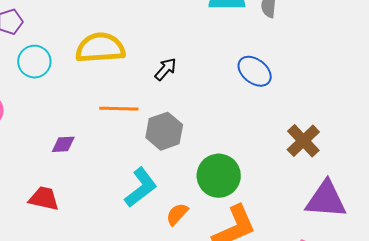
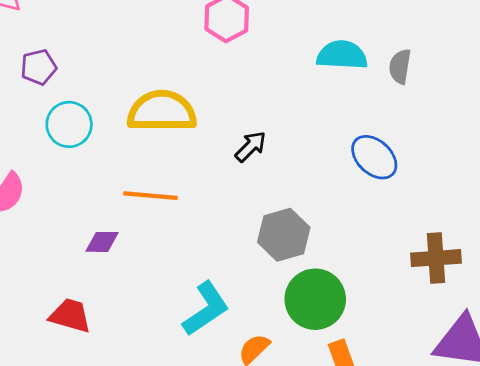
orange line: (119, 109) -> (150, 196), moved
gray hexagon: (164, 131) -> (284, 235), moved
brown cross: (303, 141) -> (436, 258), turned 36

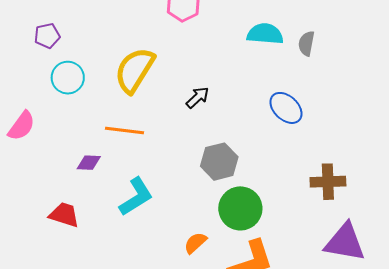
yellow semicircle: (162, 111) -> (135, 70), turned -60
cyan L-shape: (206, 309) -> (136, 197), moved

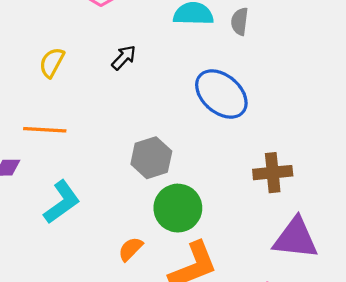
yellow semicircle: (135, 70) -> (52, 63), size x0.6
black arrow: (198, 97) -> (124, 58), moved
blue ellipse: (286, 108) -> (221, 94), size x1.4

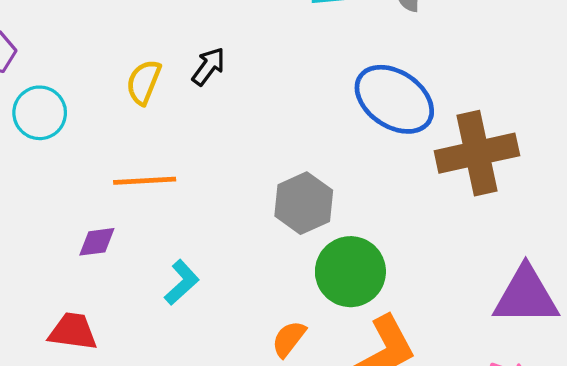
black arrow: (124, 58) -> (208, 66), moved
brown cross: (273, 173) -> (477, 153), moved, size x1.4
cyan L-shape: (62, 202) -> (182, 282), size x0.7

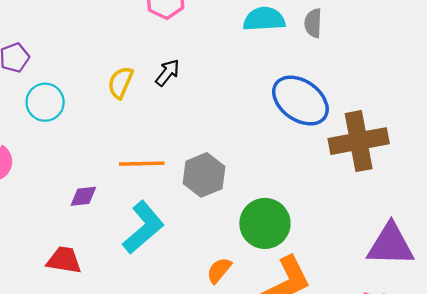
orange line: (145, 181) -> (142, 164), moved
gray hexagon: (304, 203) -> (204, 175), moved
cyan L-shape: (182, 282) -> (143, 227), size x1.6

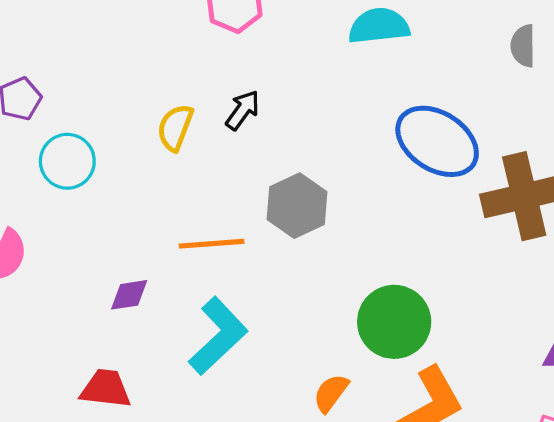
gray semicircle: (313, 23) -> (523, 46), moved
gray hexagon: (204, 175) -> (297, 206), moved

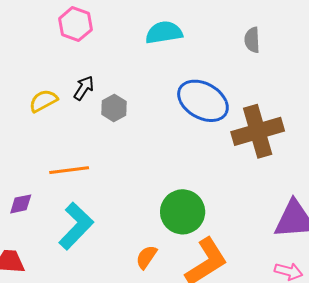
yellow semicircle: (175, 128) -> (43, 101), turned 44
gray hexagon: (297, 206) -> (114, 108), moved, size x0.7

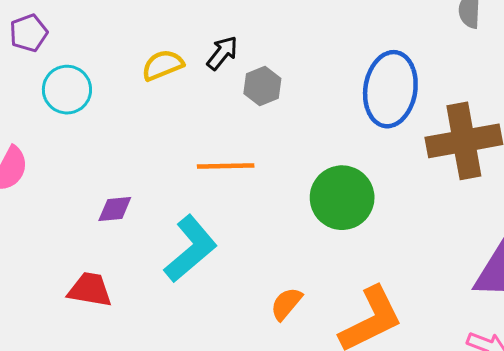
blue ellipse: (203, 101) -> (390, 89), turned 63
orange line: (69, 170) -> (226, 166), moved
green circle: (183, 212) -> (342, 198), moved

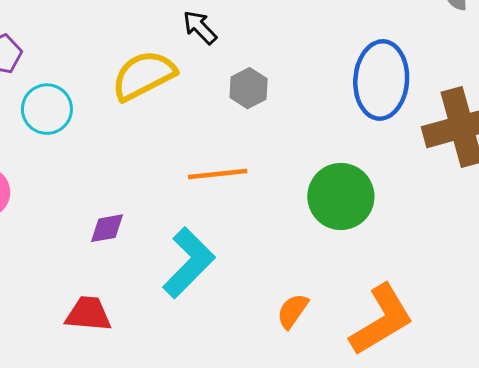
black arrow: (222, 53) -> (200, 27), moved, turned -78
yellow semicircle: (163, 65) -> (144, 75), size x1.5

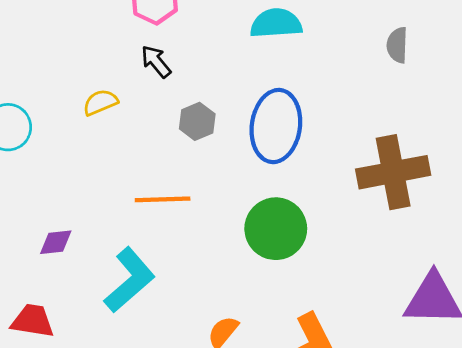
yellow semicircle: (144, 75) -> (100, 102), size x0.6
blue ellipse: (381, 80) -> (276, 126), moved

